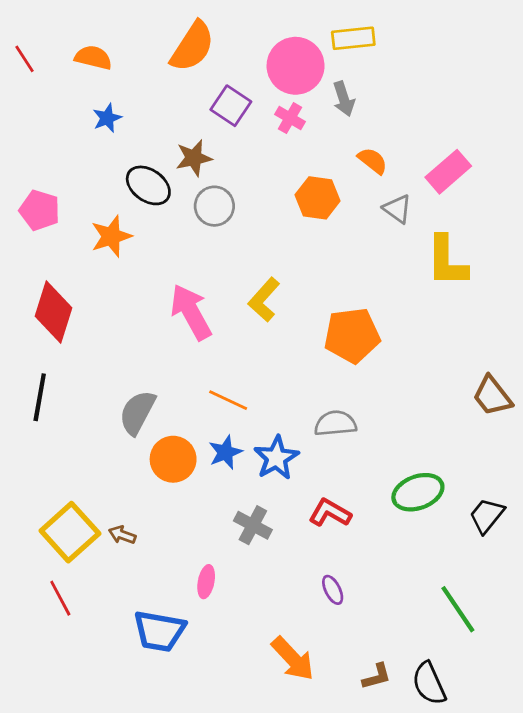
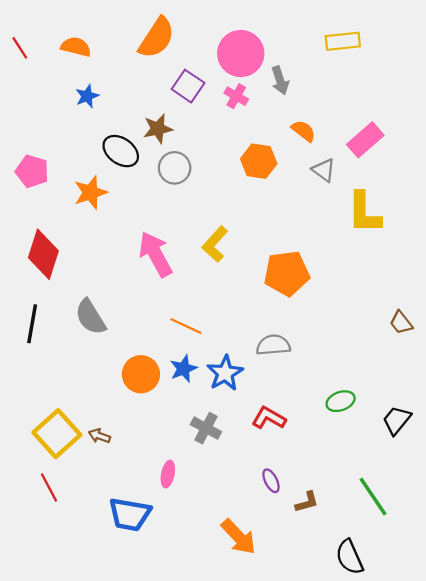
yellow rectangle: (353, 38) -> (343, 41), moved
brown trapezoid: (492, 396) -> (401, 323), size x0.7
gray semicircle: (137, 412) -> (90, 317), moved, turned -60
green ellipse: (418, 492) -> (341, 401), size x0.7
brown L-shape: (377, 677) -> (307, 502), moved

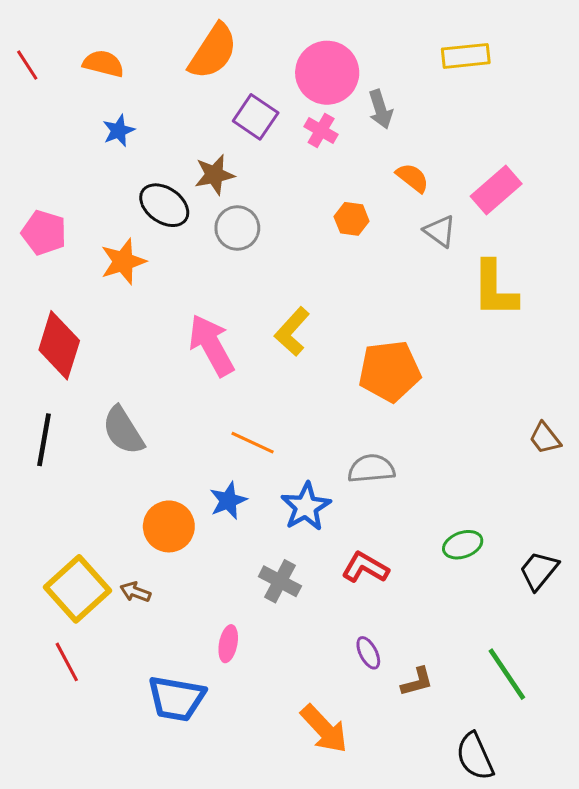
orange hexagon: (259, 161) -> (352, 219), size x0.7
blue star: (184, 369) -> (228, 501), moved
orange circle: (141, 374) -> (169, 526), moved

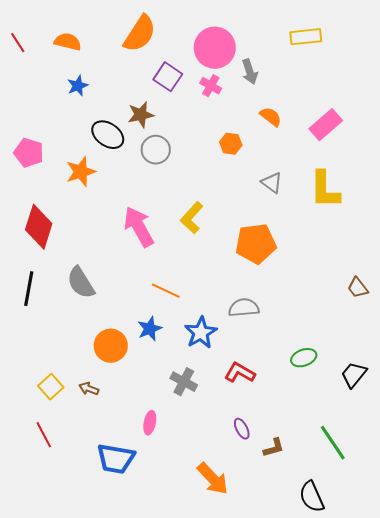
gray triangle: (440, 231) -> (272, 183), moved
yellow square: (77, 589) -> (51, 387), size x0.6

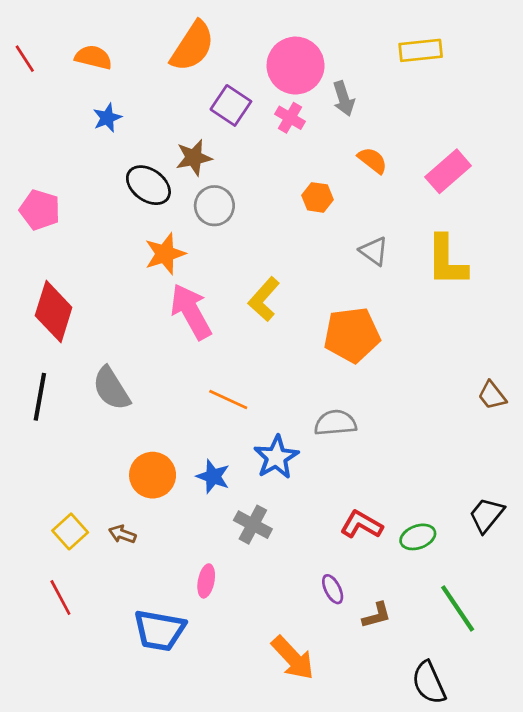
orange star: (81, 172) -> (165, 254), moved
blue star: (150, 329) -> (213, 476), moved, turned -30
green ellipse: (304, 358) -> (418, 537), moved
red L-shape: (240, 373) -> (361, 525), moved

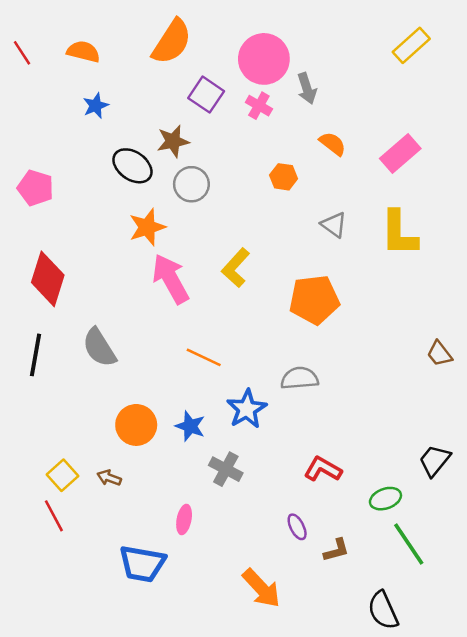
yellow rectangle: (421, 50) -> (411, 45), moved, turned -36
green ellipse: (418, 537) -> (385, 499), moved
red line: (60, 597) -> (54, 516), moved

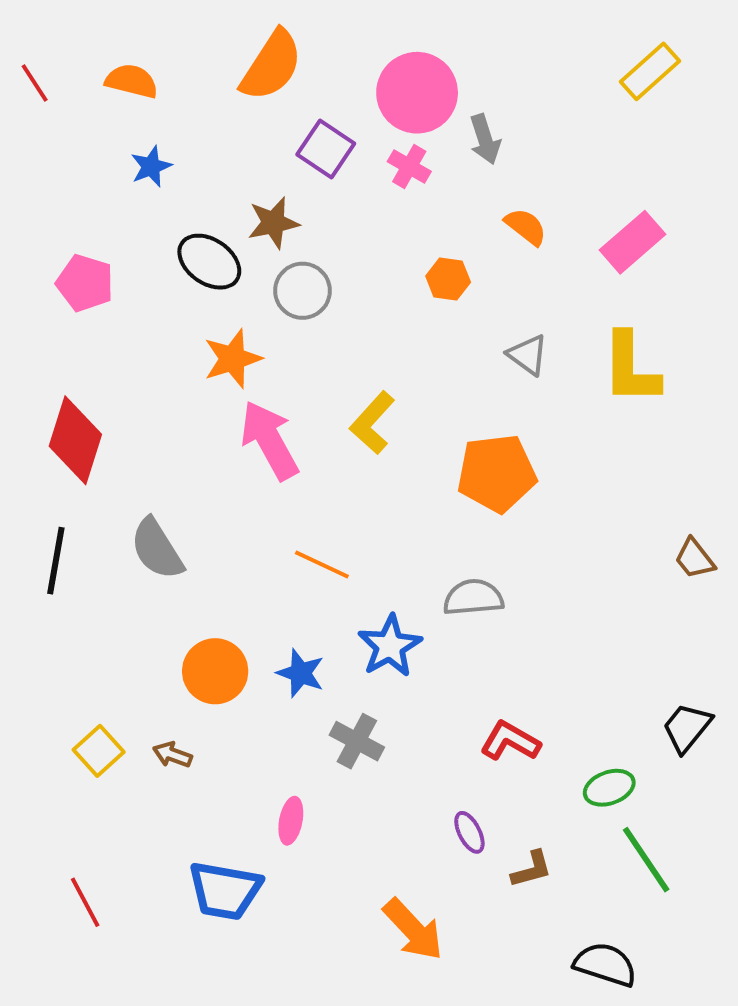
pink pentagon: (35, 188) -> (85, 283), moved
red line: (54, 516) -> (85, 902), moved
black semicircle: (383, 610) -> (605, 964), turned 132

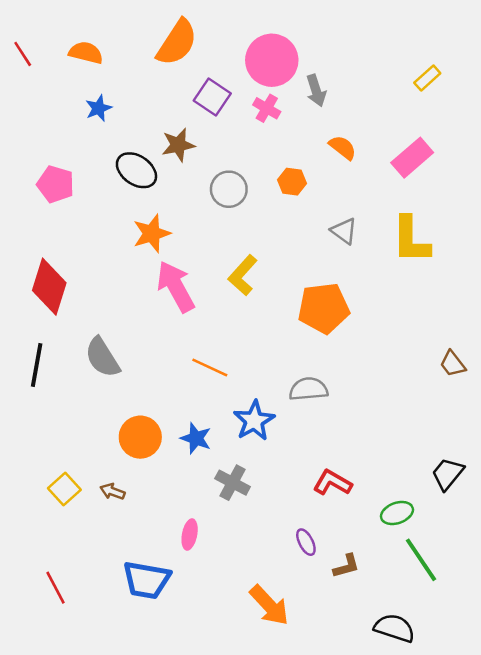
yellow rectangle: (650, 71) -> (427, 78), moved, size x0.7
gray circle: (302, 291) -> (229, 189), moved

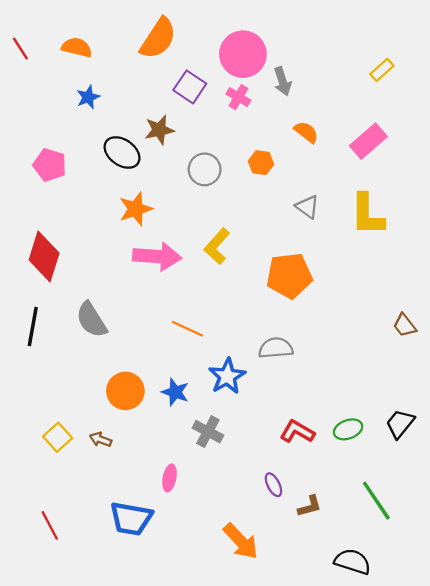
pink arrow: (176, 287) -> (157, 256), turned 123
green ellipse: (397, 513) -> (348, 429), moved

